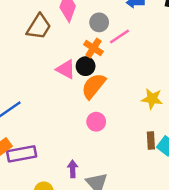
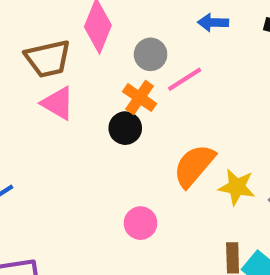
brown trapezoid: (39, 27) -> (48, 59), turned 44
pink triangle: (66, 69) -> (58, 103), moved
orange semicircle: (94, 86) -> (194, 166), moved

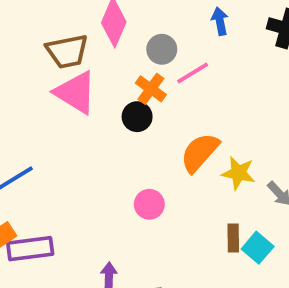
blue arrow: (213, 22) -> (220, 21), turned 76
pink triangle: (58, 103) -> (75, 92), size x1.4

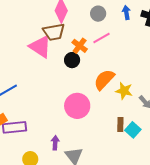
blue arrow: (220, 21) -> (126, 13), moved
gray circle: (162, 49) -> (98, 14), moved
brown trapezoid: (67, 51) -> (54, 32), moved
pink circle: (149, 204) -> (77, 106), size x1.6

